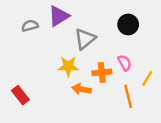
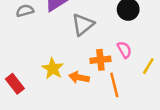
yellow star: (68, 66) -> (53, 69), moved, turned 30
orange line: (128, 96) -> (114, 85), moved

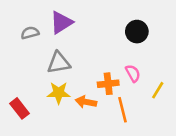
gray triangle: (83, 25) -> (59, 63), moved, turned 30
yellow star: (53, 69) -> (59, 93), turned -30

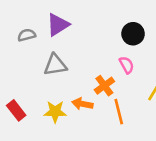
pink semicircle: (133, 73) -> (127, 65), moved
orange cross: (108, 84) -> (104, 86), turned -30
yellow star: (59, 93) -> (55, 112), moved

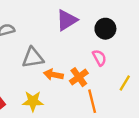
purple triangle: (58, 25) -> (67, 20), moved
orange arrow: (82, 104) -> (53, 75), moved

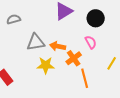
orange arrow: (53, 75) -> (58, 46), moved
yellow star: (33, 101) -> (46, 65), moved

